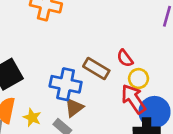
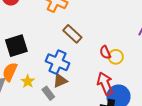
brown rectangle: (96, 68) -> (72, 34), moved
yellow circle: (139, 79) -> (116, 57), moved

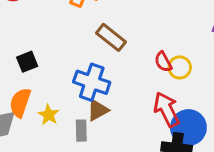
black square: (16, 46) -> (27, 62), size x0.6
gray rectangle: (48, 93) -> (81, 131), turned 40

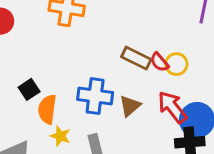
brown rectangle: (111, 37) -> (136, 58), moved
orange semicircle: (20, 103) -> (47, 109), moved
brown triangle: (98, 110) -> (130, 106), moved

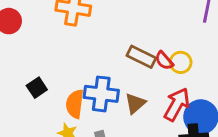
red arrow: (172, 107) -> (177, 104), turned 68
orange semicircle: (47, 109) -> (75, 104), moved

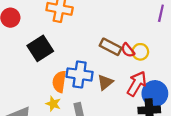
black square: (37, 88) -> (40, 48), moved, size x1.6

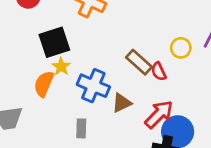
yellow circle: (140, 52) -> (181, 48), moved
orange semicircle: (59, 82) -> (44, 84), moved
yellow star: (53, 104) -> (61, 67), moved

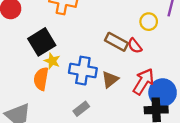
gray rectangle: (81, 128) -> (81, 109), turned 63

